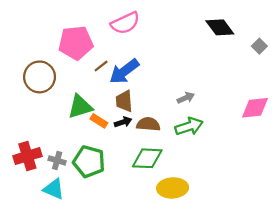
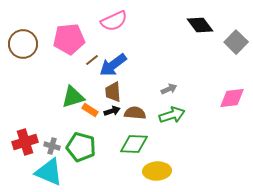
gray square: (259, 46) -> (236, 42), size x1.6
brown circle: (40, 77) -> (23, 44), moved
cyan triangle: (54, 189) -> (49, 172), size x1.4

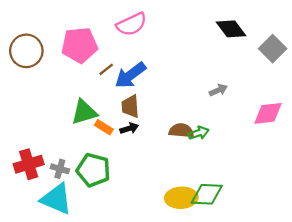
gray arrow: (169, 89) -> (218, 90), moved
brown semicircle: (135, 113) -> (181, 131), moved
green arrow: (172, 115) -> (199, 133), size x0.7
green diamond: (134, 144) -> (207, 194), moved

